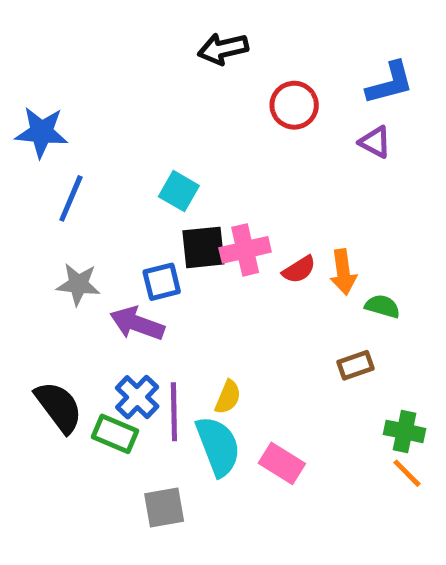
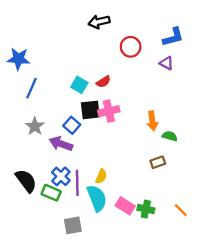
red semicircle: (299, 270) -> (103, 82), moved
blue square: (162, 282) -> (72, 125), turned -35
gray star: (78, 284) -> (35, 126), turned 30
green cross: (405, 431) -> (146, 209), moved

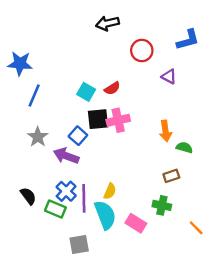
purple triangle: (166, 63) -> (169, 77), moved
black semicircle: (26, 181) -> (28, 196), size x0.7
green cross: (146, 209) -> (162, 205), moved

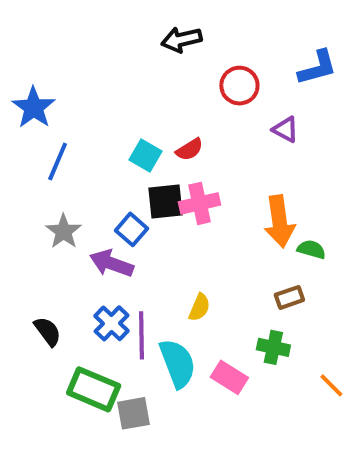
blue star: (20, 64) -> (34, 108), turned 30
orange arrow: (165, 131) -> (279, 221), size x1.4
yellow semicircle: (110, 191) -> (199, 307), moved
green rectangle: (55, 209) -> (94, 389), moved, size x1.4

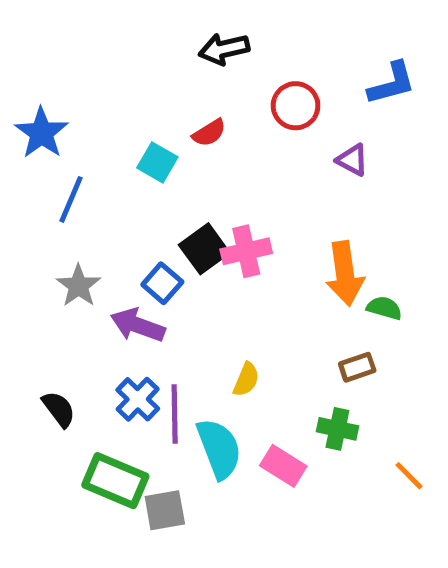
red semicircle: (189, 149) -> (209, 133), moved
cyan square: (146, 155) -> (157, 162), moved
black square: (166, 201) -> (204, 249), turned -30

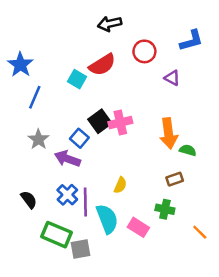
red semicircle: (209, 133) -> (102, 65), size x1.6

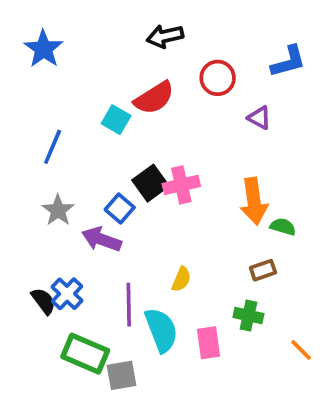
blue star: (20, 65) -> (43, 49), moved
blue cross: (67, 195) -> (67, 294), moved
pink rectangle: (138, 227) -> (209, 343), turned 50

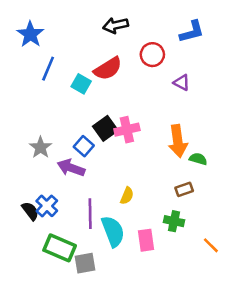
blue L-shape: (288, 62) -> (192, 32), moved
blue line: (53, 147) -> (48, 69), moved

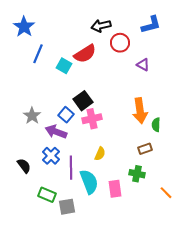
black arrow: (116, 25) -> (101, 26), moved
pink cross: (127, 130) -> (92, 119), moved
green semicircle: (198, 159) -> (156, 125), turned -104
blue cross: (47, 206) -> (51, 156), moved
green rectangle: (60, 248) -> (47, 195), size x0.7

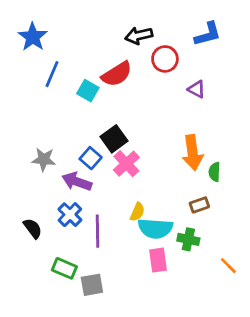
gray star: (32, 116) -> (44, 159), turned -30
pink cross: (92, 119) -> (126, 164), turned -30
cyan semicircle: (89, 182) -> (155, 228), moved, turned 115

